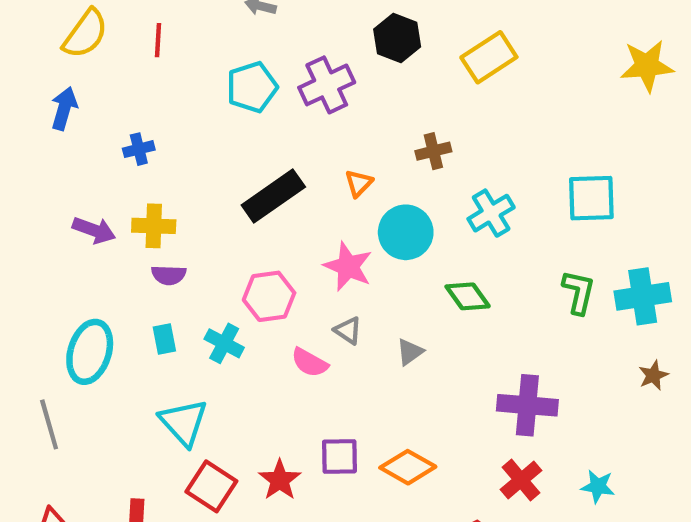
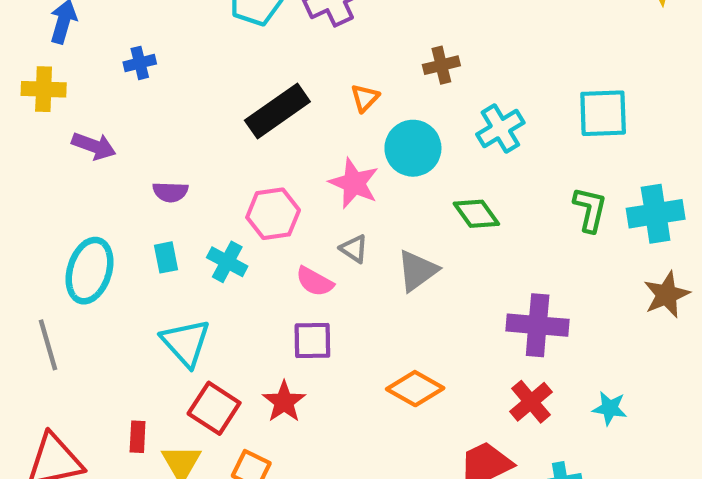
yellow cross: (154, 226) -> (44, 89), moved
gray triangle: (410, 352) -> (417, 271), size x1.5
brown star: (653, 375) -> (666, 295), size x1.5
purple square: (339, 456) -> (312, 341), moved

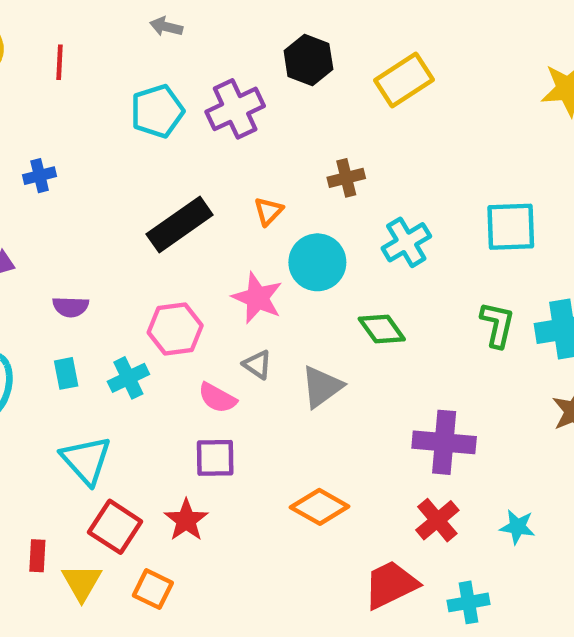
cyan cross: (227, 262) -> (128, 378), turned 36

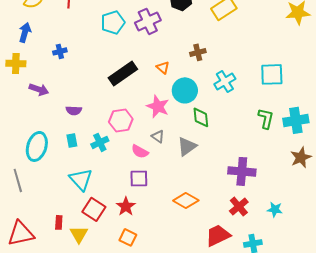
orange triangle: (268, 211) -> (163, 67), turned -32
green diamond: (382, 329) -> (201, 117), moved, turned 30
orange square: (153, 589) -> (128, 237), moved

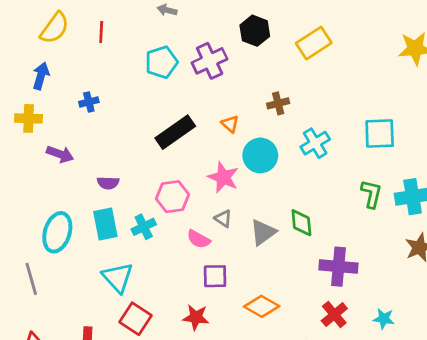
green diamond: (201, 117) -> (301, 223), moved
cyan rectangle: (72, 140) -> (105, 224), size x1.6
purple square: (139, 178) -> (215, 276), moved
red star: (126, 206) -> (196, 317), moved, turned -30

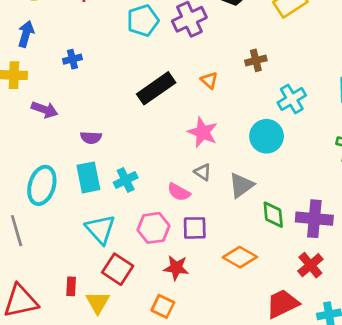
cyan circle: (260, 155) -> (267, 136), moved
pink hexagon: (173, 197) -> (154, 228), moved
green diamond: (301, 223) -> (273, 215), moved

